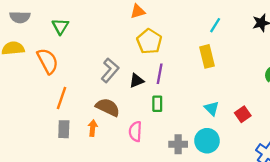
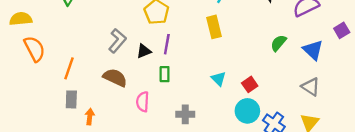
orange semicircle: (48, 61) -> (35, 49), moved
orange arrow: (93, 128) -> (90, 117), moved
cyan circle: (207, 141) -> (247, 111), moved

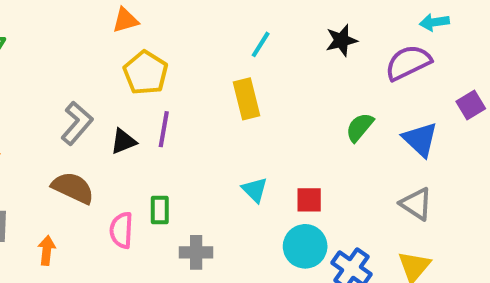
green rectangle: (165, 74) -> (160, 210), moved
red square: (250, 84) -> (309, 200), turned 35
orange arrow: (90, 117) -> (47, 250), moved

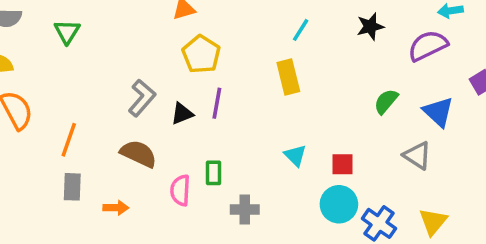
gray triangle: (416, 204) -> (417, 155), moved
orange arrow: (47, 250) -> (116, 208), turned 85

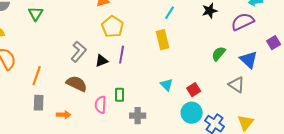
red square: (342, 164) -> (194, 90), turned -32

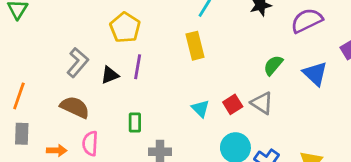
gray triangle: (237, 85) -> (262, 103), moved
red square: (194, 90) -> (233, 104), moved
pink semicircle: (101, 105) -> (90, 143), moved

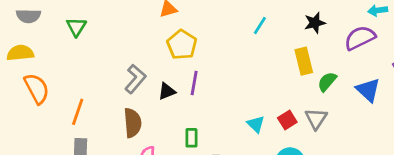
yellow rectangle: (195, 46) -> (304, 61), moved
gray triangle: (262, 103) -> (316, 119), turned 30
brown semicircle: (75, 107) -> (133, 123), turned 60

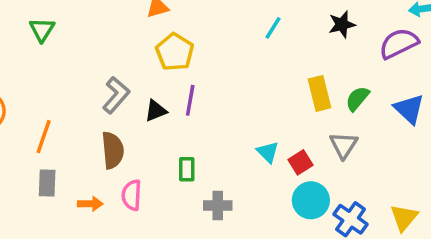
yellow rectangle: (304, 61) -> (319, 93), moved
red square: (287, 120) -> (301, 162), moved

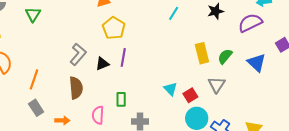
gray rectangle: (47, 183) -> (36, 108), turned -35
pink semicircle: (132, 195) -> (98, 115), moved

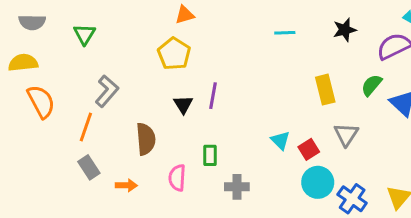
cyan line: (174, 13) -> (285, 33), turned 56
yellow pentagon: (114, 28) -> (174, 54), moved
gray L-shape: (78, 54) -> (107, 91), moved
green semicircle: (225, 56) -> (372, 85), moved
black triangle: (102, 64) -> (183, 105), turned -40

